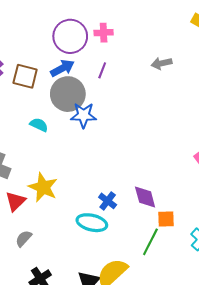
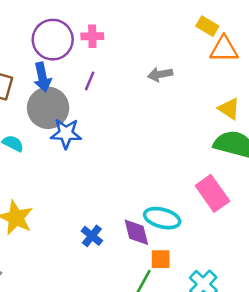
blue arrow: (62, 68) -> (42, 77), turned 105
cyan ellipse: (92, 223) -> (162, 218), moved

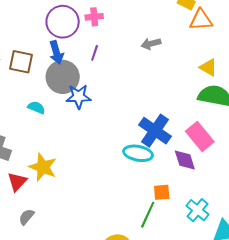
cyan ellipse: (162, 218) -> (138, 153), moved
purple diamond: (136, 232) -> (185, 160), moved
blue cross: (92, 236) -> (155, 131), moved, size x1.8

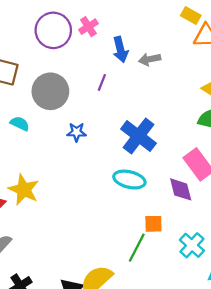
pink cross: (94, 17) -> (88, 27), turned -30
blue arrow: (56, 52) -> (120, 50), moved
purple line: (95, 53) -> (102, 82), moved
blue star: (79, 97) -> (76, 132), moved, size x0.7
blue cross: (155, 131) -> (139, 136), moved

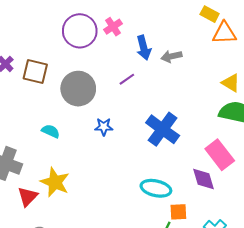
purple line: (102, 82) -> (127, 79), turned 35
cyan semicircle: (20, 124) -> (51, 131), moved
cyan ellipse: (129, 180) -> (156, 188), moved

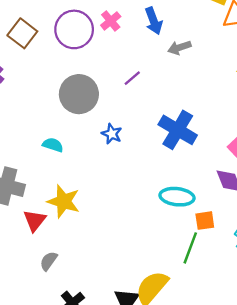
blue arrow: (144, 48) -> (154, 21), moved
brown square: (35, 71) -> (22, 33), moved, turned 30
blue star: (104, 127) -> (112, 134), turned 30

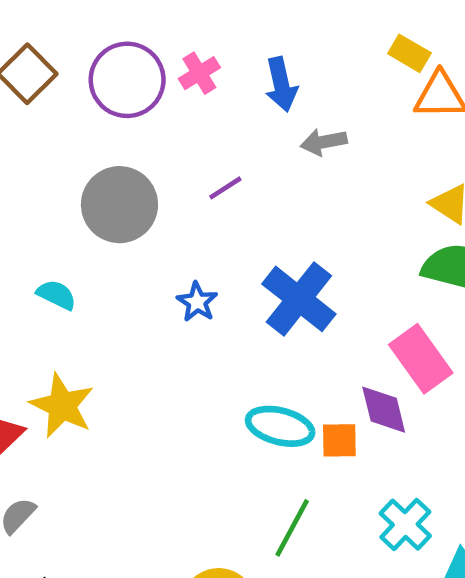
blue star: (112, 134) -> (197, 302), moved
orange square: (205, 221) -> (339, 440), moved

